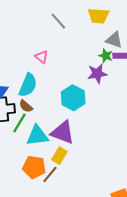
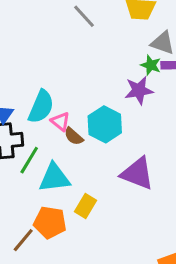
pink triangle: (42, 57) -> (60, 122), moved
brown semicircle: (26, 106) -> (74, 136), moved
purple triangle: (63, 132) -> (137, 173), moved
brown line: (50, 175) -> (23, 240), moved

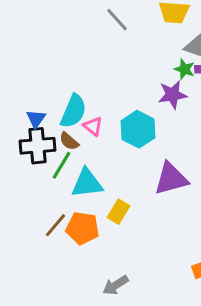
brown semicircle: (74, 136) -> (69, 141), moved
purple triangle: (137, 173) -> (171, 179), turned -36
brown line: (23, 240) -> (55, 225), moved

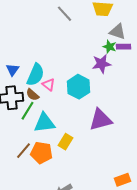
blue triangle: (36, 119) -> (12, 70), moved

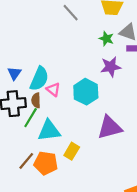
green star: (110, 47) -> (106, 39), moved
brown semicircle: (32, 95) -> (36, 100), turned 48

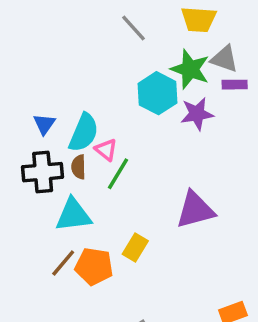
green star: (106, 39) -> (190, 69), size x1.6
cyan hexagon: (86, 92) -> (157, 93), moved
green line: (31, 118) -> (118, 174), moved
cyan triangle: (49, 131) -> (73, 215), moved

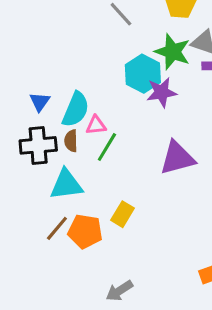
purple star: (197, 114) -> (162, 92), moved
pink triangle: (106, 150) -> (96, 125), turned -45
purple triangle: (195, 210) -> (177, 158), moved

